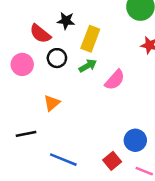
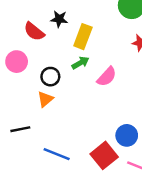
black circle: (57, 58) -> (50, 77), moved
red square: (112, 161) -> (104, 155), size x1.5

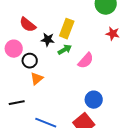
black star: (59, 19) -> (48, 40), moved
black circle: (50, 77) -> (30, 61), moved
blue circle: (127, 135) -> (94, 100), moved

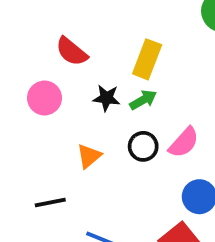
black star: (48, 40) -> (106, 98), moved
black circle: (30, 61) -> (143, 146), moved
pink semicircle: (86, 61) -> (184, 142), moved

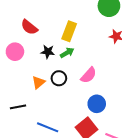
black circle: (143, 146) -> (59, 78), moved

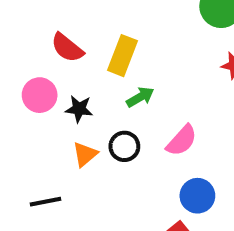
yellow rectangle: (69, 31) -> (122, 56), moved
black star: (48, 52) -> (79, 109), moved

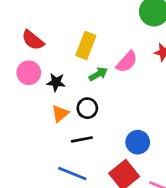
red semicircle: (67, 48) -> (33, 40), moved
pink semicircle: (182, 140) -> (127, 62), moved
black line: (45, 202) -> (82, 139), moved

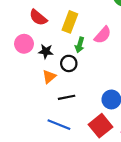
red semicircle: (33, 40) -> (38, 18), moved
green arrow: (98, 74) -> (80, 45), turned 136
black circle: (87, 108) -> (69, 63), moved

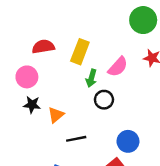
red semicircle: (38, 18) -> (43, 47), turned 132
black star: (46, 51) -> (32, 105), moved
black circle: (69, 63) -> (104, 100), moved

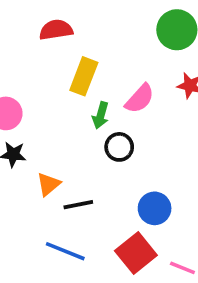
red semicircle: (43, 47) -> (56, 30), moved
orange triangle: (56, 115) -> (48, 184), moved

